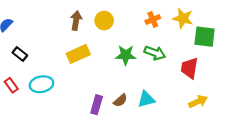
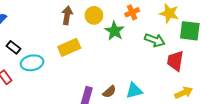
orange cross: (153, 19) -> (132, 12), moved
green arrow: (155, 53) -> (155, 40), moved
green star: (126, 55) -> (115, 31), moved, turned 30
cyan ellipse: (41, 84) -> (32, 63), moved

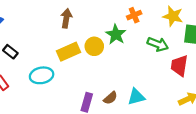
yellow circle: (94, 15) -> (94, 46), moved
cyan ellipse: (32, 63) -> (42, 75), moved

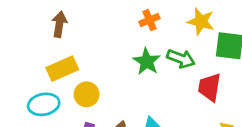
green star: (116, 34) -> (147, 61), moved
yellow circle: (94, 46) -> (87, 94), moved
cyan ellipse: (42, 75) -> (44, 104), moved

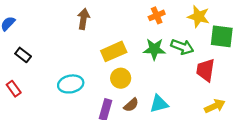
green star: (147, 61) -> (154, 49), turned -30
yellow rectangle: (62, 69) -> (114, 51), moved
yellow circle: (87, 94) -> (121, 78), moved

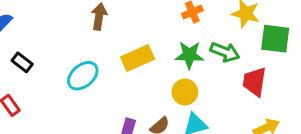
yellow circle: (121, 78) -> (185, 92), moved
cyan ellipse: (71, 84) -> (83, 76), moved, turned -30

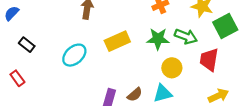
green square: (275, 39) -> (225, 26), turned -35
yellow circle: (185, 92) -> (172, 68), moved

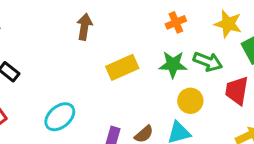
cyan ellipse: (74, 55) -> (60, 117), moved

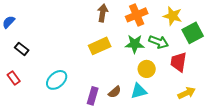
orange cross: (176, 22) -> (137, 15), size x1.5
brown arrow: (84, 27) -> (103, 13), moved

